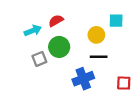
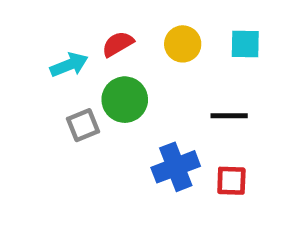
yellow circle: (96, 35) -> (183, 44), moved
black line: (99, 57) -> (229, 116), moved
red square: (124, 83) -> (231, 181), moved

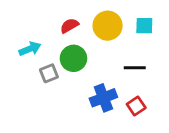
yellow circle: (183, 44) -> (108, 26), size x1.4
cyan arrow: (69, 65) -> (30, 49), moved
red square: (231, 181) -> (136, 106), turned -36

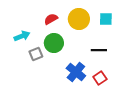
blue cross: (103, 98) -> (76, 72), turned -30

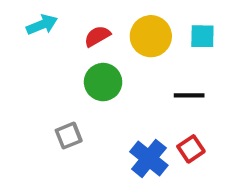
cyan arrow: (22, 36) -> (42, 25), moved
gray square: (36, 54) -> (69, 136), moved
blue cross: (76, 72) -> (149, 158), moved

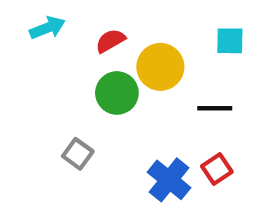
yellow circle: (151, 36) -> (160, 67), moved
gray square: (69, 136) -> (78, 154), turned -32

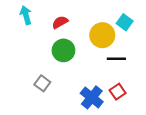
cyan arrow: (47, 28) -> (26, 15), turned -84
cyan square: (230, 41) -> (125, 22), turned 35
yellow circle: (160, 67) -> (102, 35), moved

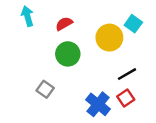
black line: (116, 59) -> (127, 74), moved, turned -30

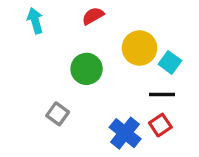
red semicircle: (64, 24) -> (93, 16), moved
cyan square: (133, 24) -> (170, 62), moved
black line: (127, 74) -> (162, 95), turned 30

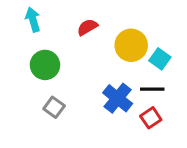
red semicircle: (93, 16) -> (87, 27), moved
green circle: (87, 69) -> (45, 65), moved
blue cross: (125, 133) -> (118, 98), moved

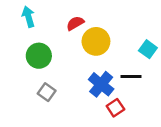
yellow circle: (131, 45) -> (96, 41), moved
cyan square: (160, 59) -> (148, 49), moved
red square: (151, 118) -> (115, 108), moved

